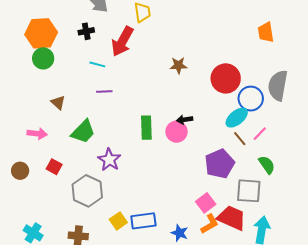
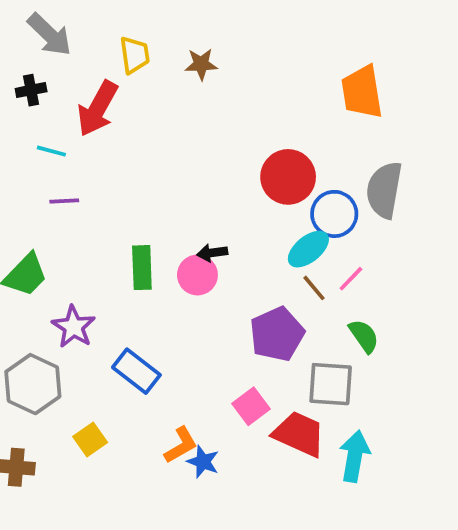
orange trapezoid: (266, 32) -> (362, 92), size x1.4
brown star: (179, 65) -> (201, 64), moved
blue rectangle: (143, 221) -> (136, 371), moved, turned 45
orange L-shape: (210, 224) -> (181, 445), moved

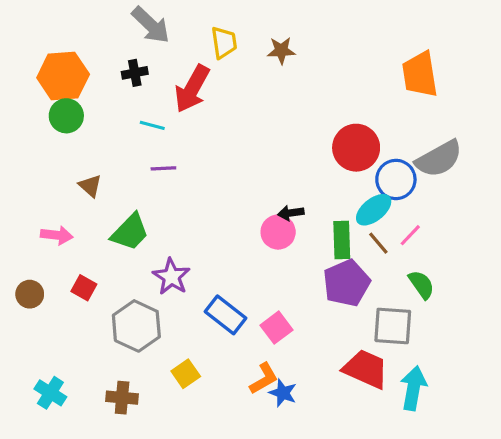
gray semicircle: (384, 190) -> (439, 159), turned -129
green rectangle: (142, 268) -> (342, 240), moved
pink square: (251, 406) -> (276, 328), moved

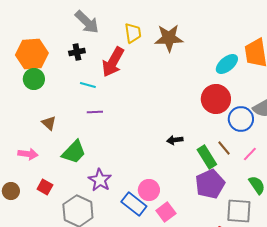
brown star: (281, 50) -> (169, 38), size x1.6
cyan ellipse: (374, 210) -> (227, 64), moved
pink circle: (278, 232) -> (149, 190), moved
green rectangle: (342, 240) -> (207, 157), turned -30
brown line: (378, 243) -> (224, 148), moved

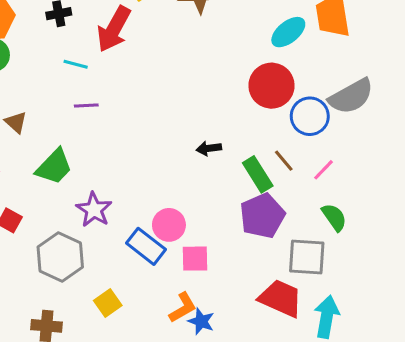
pink square: (166, 212) -> (195, 259), turned 36

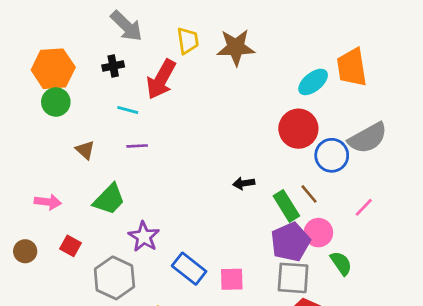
brown triangle: (16, 122) -> (85, 150), moved
pink line: (324, 170) -> (364, 207), moved
green semicircle: (334, 217) -> (341, 263), moved
pink circle: (169, 225) -> (318, 233), moved
gray square: (307, 257) -> (293, 278), moved

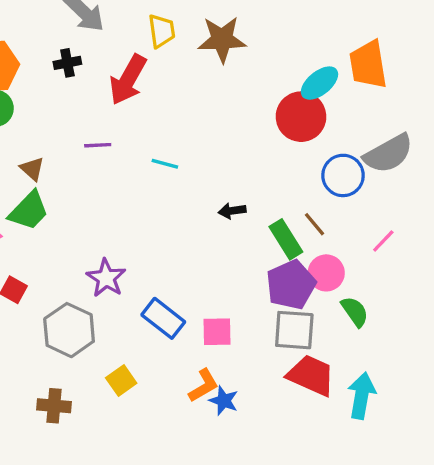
cyan line: (128, 110) -> (165, 164), moved
red circle: (298, 129) -> (301, 117), moved
purple line: (137, 146) -> (98, 145), moved
green trapezoid: (109, 199) -> (29, 211), moved

